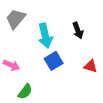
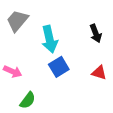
black arrow: (78, 30) -> (96, 33), moved

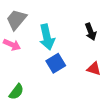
pink arrow: (13, 71) -> (12, 45), moved
green semicircle: (28, 100) -> (16, 92), moved

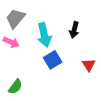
black arrow: (91, 32) -> (74, 30), moved, turned 35
red triangle: (94, 69) -> (89, 65), turned 40

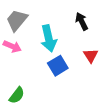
black arrow: (74, 30) -> (82, 21), moved, turned 140
red triangle: (89, 65) -> (91, 55), moved

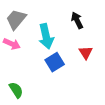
green semicircle: (17, 95) -> (16, 90), turned -70

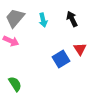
cyan arrow: (46, 36) -> (43, 20), moved, size x0.6
blue square: (55, 62) -> (61, 59), moved

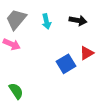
black arrow: (72, 19) -> (78, 20), turned 126
red triangle: (80, 49) -> (87, 53), turned 32

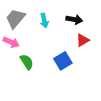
red triangle: (87, 53) -> (83, 40), moved
green semicircle: (16, 91) -> (27, 62), moved

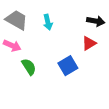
gray trapezoid: (15, 18) -> (17, 20), turned 80
black arrow: (74, 20) -> (96, 21), moved

